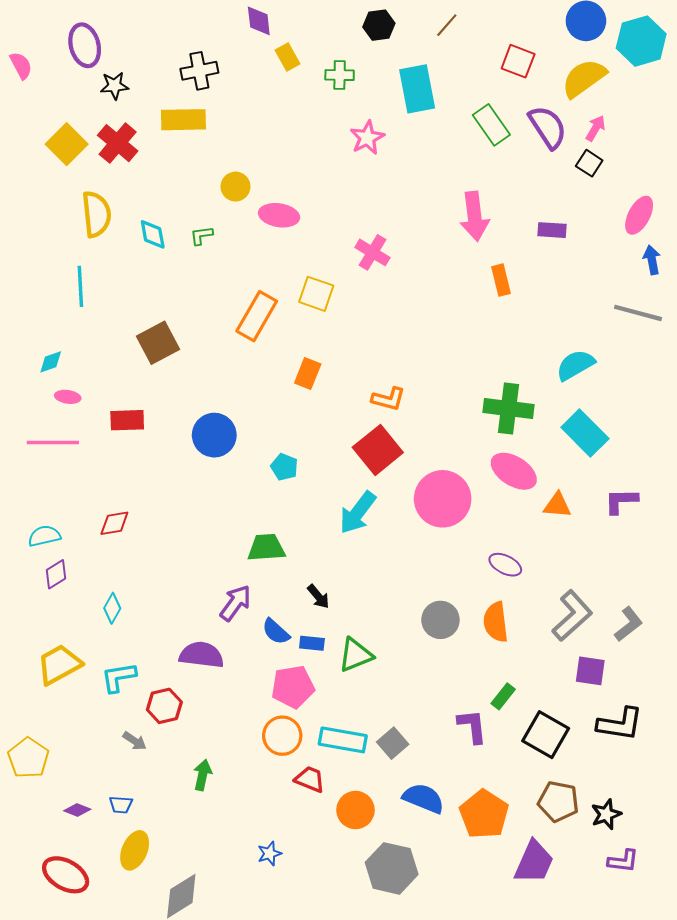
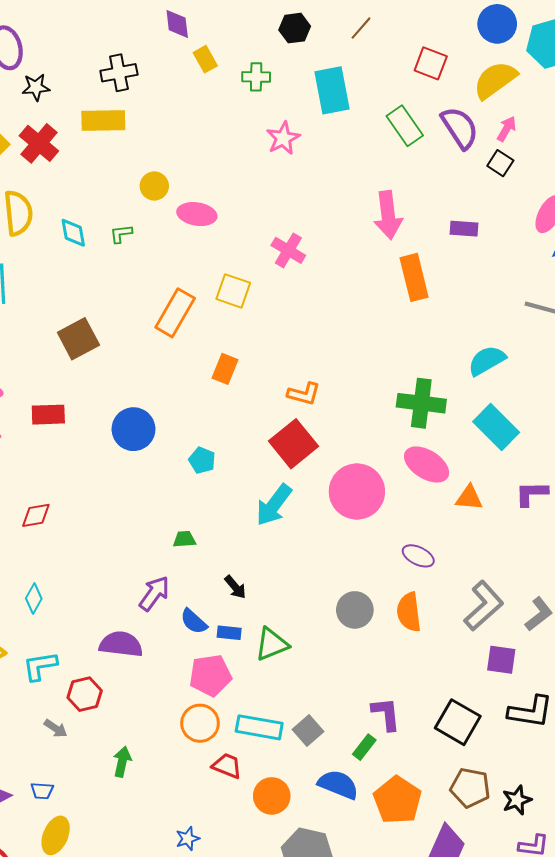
orange rectangle: (501, 280) -> (414, 277), size x1.5
green trapezoid: (266, 548) -> (184, 539), size x0.6
green rectangle: (503, 696) -> (364, 747), moved

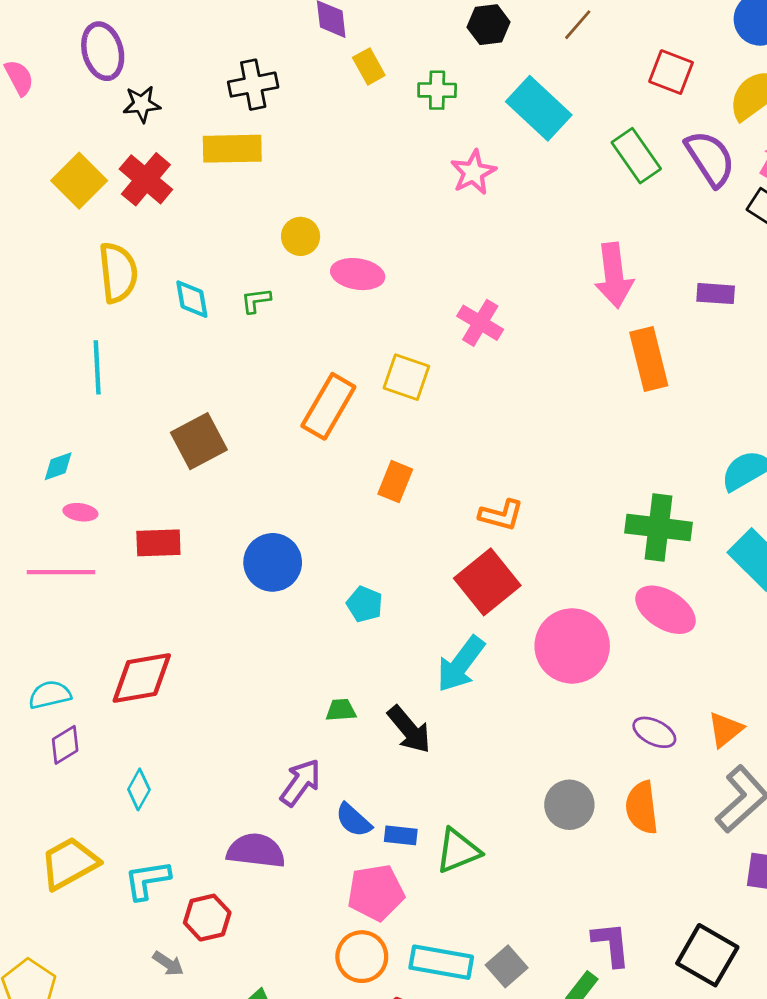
cyan rectangle: (332, 90) -> (539, 108), turned -36
orange triangle: (469, 498) -> (725, 730), moved, turned -44
red diamond: (36, 515) -> (142, 678), size x1.6
black arrow: (235, 587) -> (409, 730), moved, size x1.5

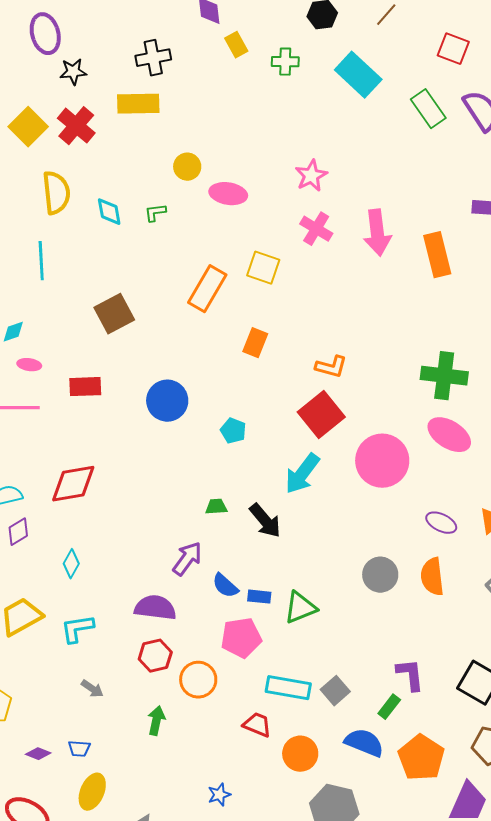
pink star: (473, 172) -> (311, 176), moved
pink arrow: (614, 275) -> (377, 233), moved
red hexagon: (207, 918) -> (155, 656), moved
orange circle: (362, 957) -> (198, 680), moved

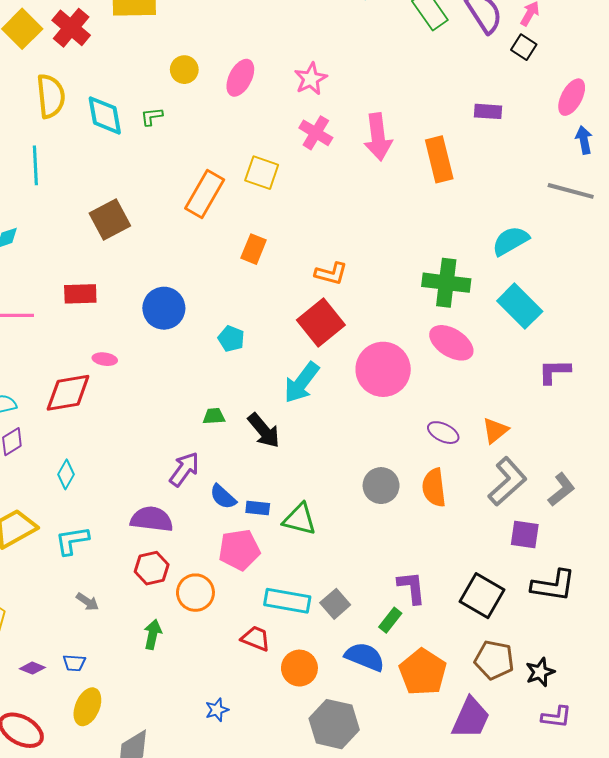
pink ellipse: (228, 194) -> (240, 78), moved, turned -72
cyan diamond: (109, 212) -> (105, 115), size x1.4
pink ellipse: (29, 365) -> (105, 359), moved
green triangle: (300, 608) -> (299, 519), turned 36

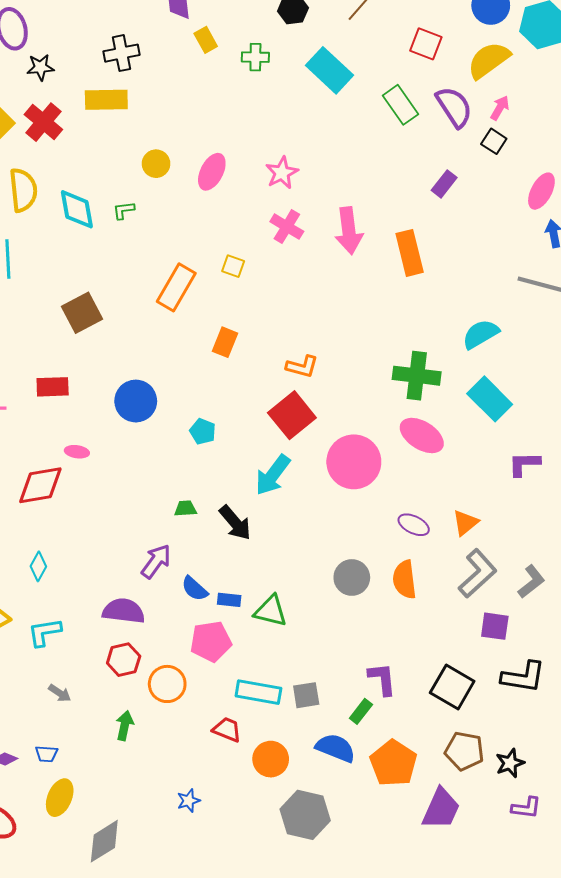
purple rectangle: (488, 111) -> (444, 184), moved, turned -56
yellow square: (262, 173) -> (233, 266), size x0.7
gray square: (335, 604) -> (306, 695), turned 32

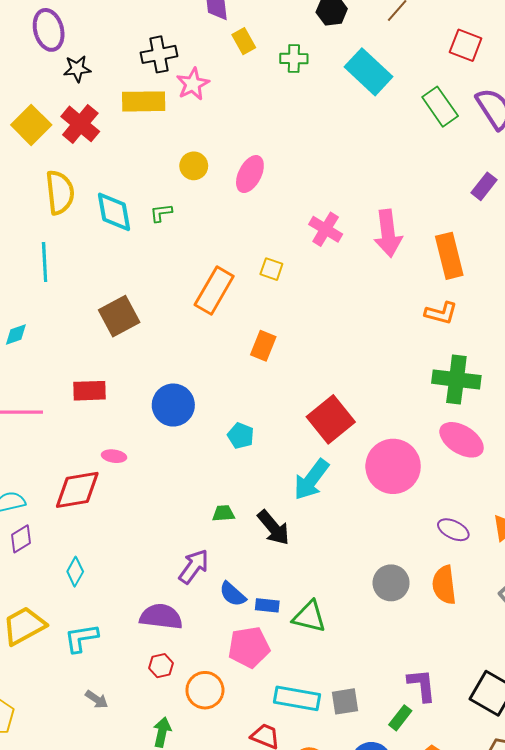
pink star: (282, 173) -> (193, 84), moved
orange L-shape: (302, 367) -> (441, 313), moved
red hexagon: (124, 660) -> (161, 666), size x0.7

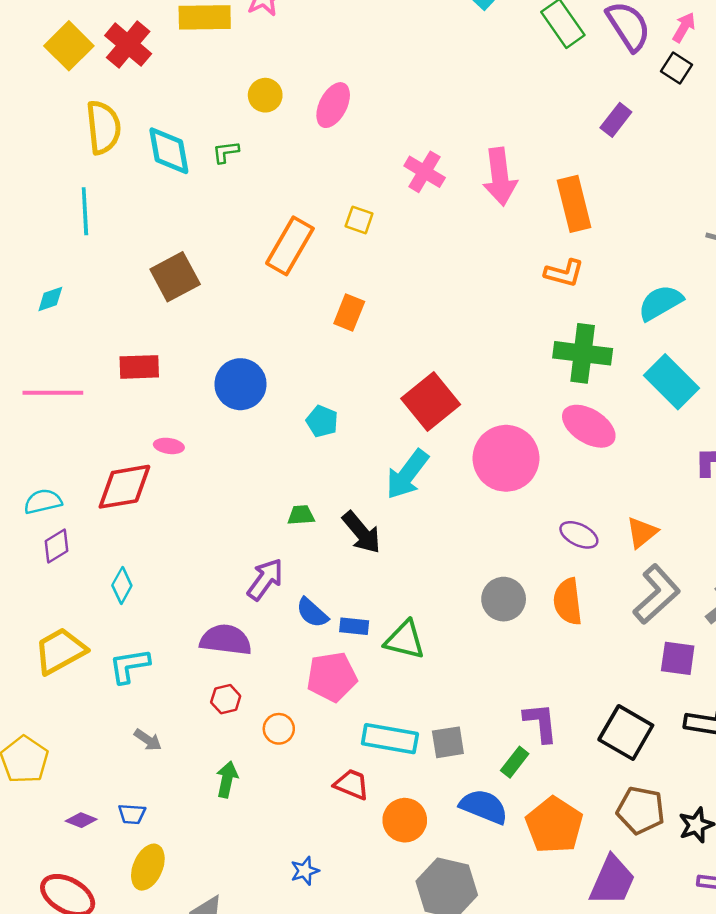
orange circle: (205, 690) -> (279, 729), size x0.7

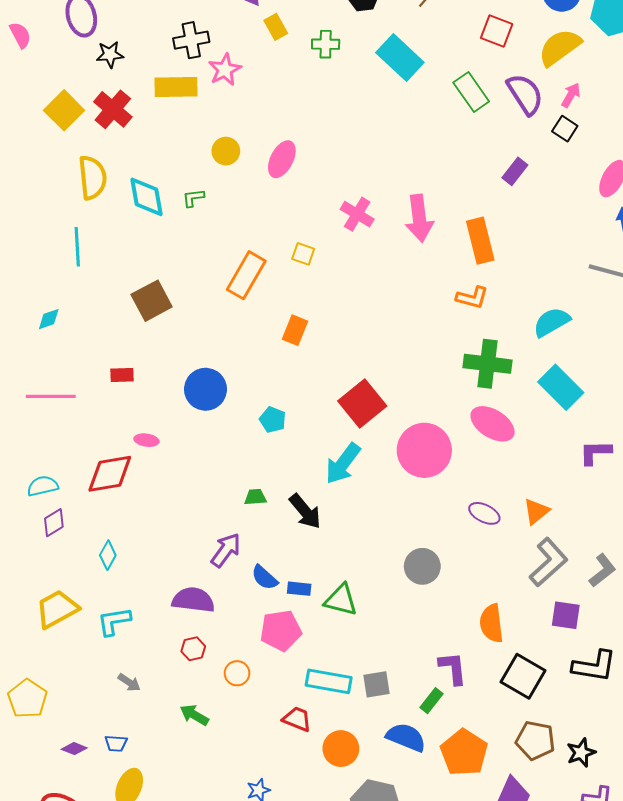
red rectangle: (139, 367) -> (122, 375), size x0.7
orange semicircle: (568, 602) -> (491, 623), moved
green arrow: (227, 779) -> (194, 715), turned -72

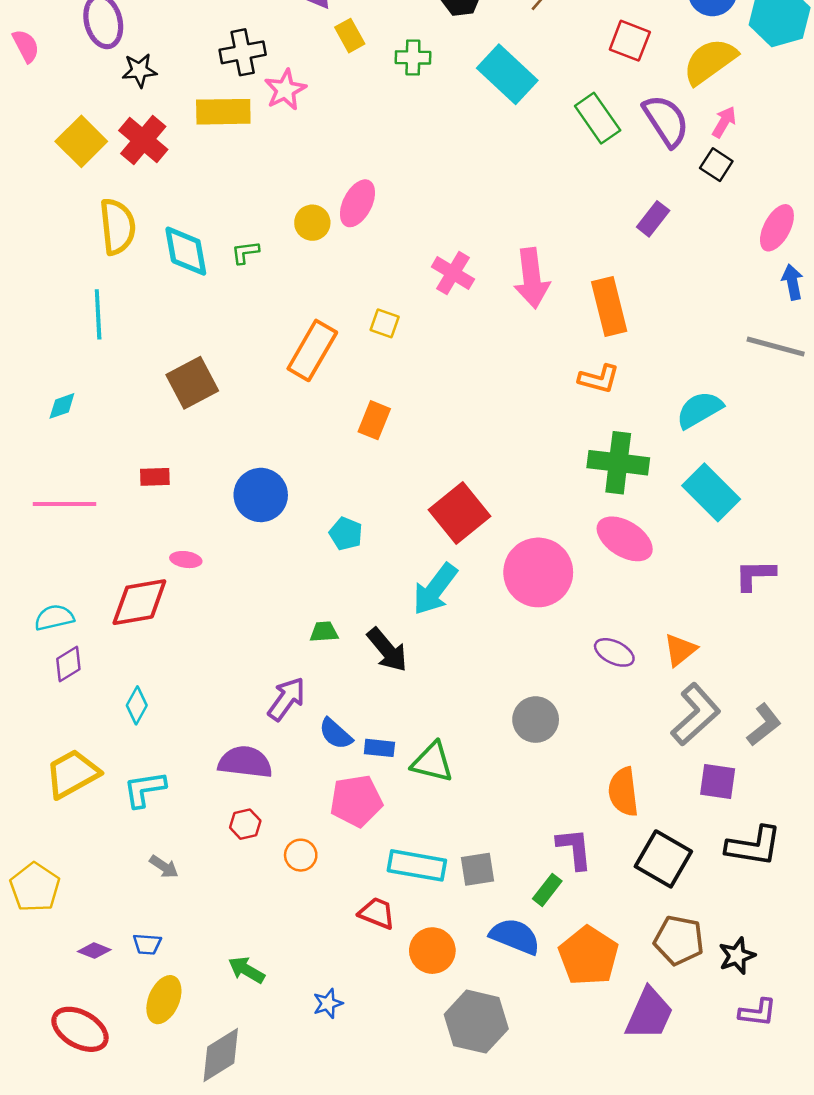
yellow circle: (226, 151) -> (312, 223), moved
green arrow: (194, 715) -> (247, 970), moved

